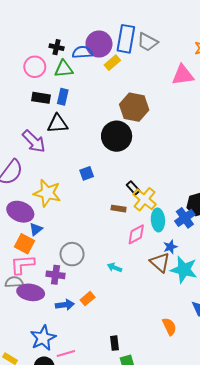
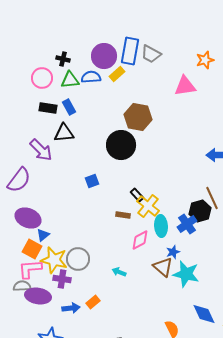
blue semicircle: (82, 52) -> (91, 77), moved
blue rectangle: (63, 97) -> (69, 107), turned -42
yellow star: (47, 193) -> (54, 260), moved

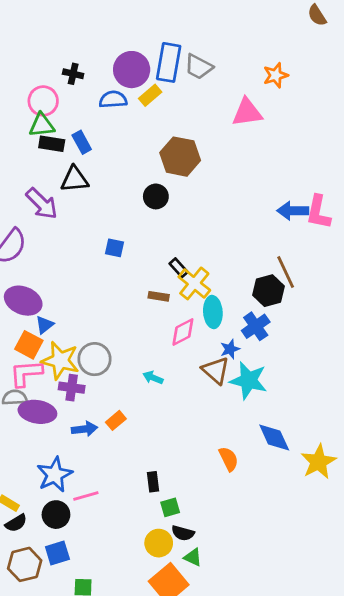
green triangle: (70, 80) -> (42, 125), moved
black circle: (121, 145) -> (156, 196), size x0.6
blue square: (92, 181) -> (114, 248), turned 32
blue cross: (187, 224) -> (256, 326), moved

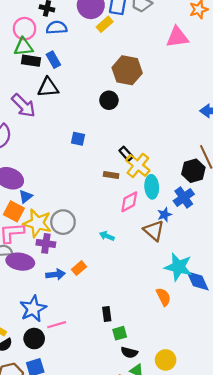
blue semicircle: (113, 100) -> (57, 28), moved
cyan star: (249, 380) -> (178, 267), moved
yellow circle: (159, 543) -> (166, 360), moved

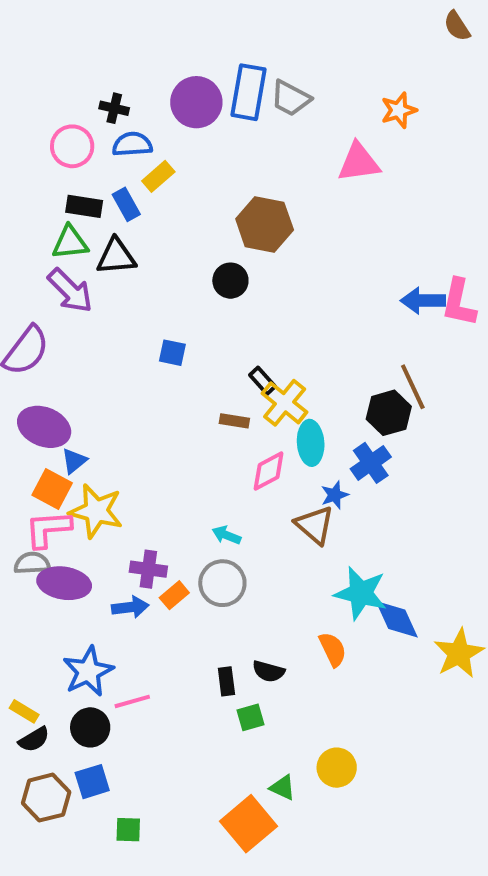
yellow rectangle: (105, 24) -> (158, 176), moved
green triangle: (23, 47) -> (70, 242), moved
gray circle: (63, 222) -> (222, 583), moved
purple cross: (46, 243) -> (148, 569), moved
black semicircle: (129, 352) -> (269, 671), moved

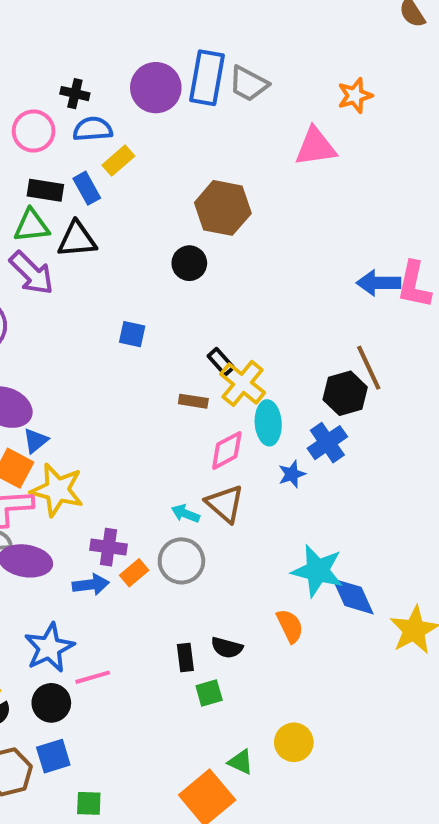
brown triangle: (315, 525) -> (225, 504), moved

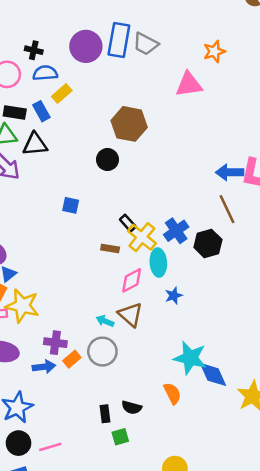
brown line: (369, 368) -> (227, 209), moved
blue cross: (327, 443) -> (176, 231), moved
pink line: (93, 677) -> (50, 447), moved

